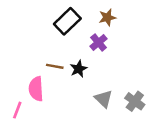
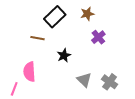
purple cross: (99, 43) -> (98, 37), moved
brown line: (55, 66) -> (38, 38), moved

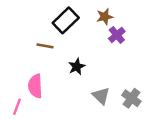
purple cross: (98, 37) -> (117, 35), moved

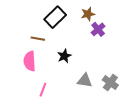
pink semicircle: (35, 86) -> (30, 61), moved
gray triangle: (101, 96) -> (85, 80), turned -35
pink line: (17, 107) -> (43, 90), moved

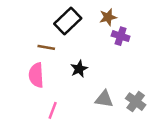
purple cross: (98, 29) -> (121, 36), turned -32

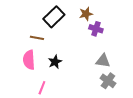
black star: (79, 69) -> (55, 62), moved
gray triangle: (104, 99) -> (103, 61), moved

